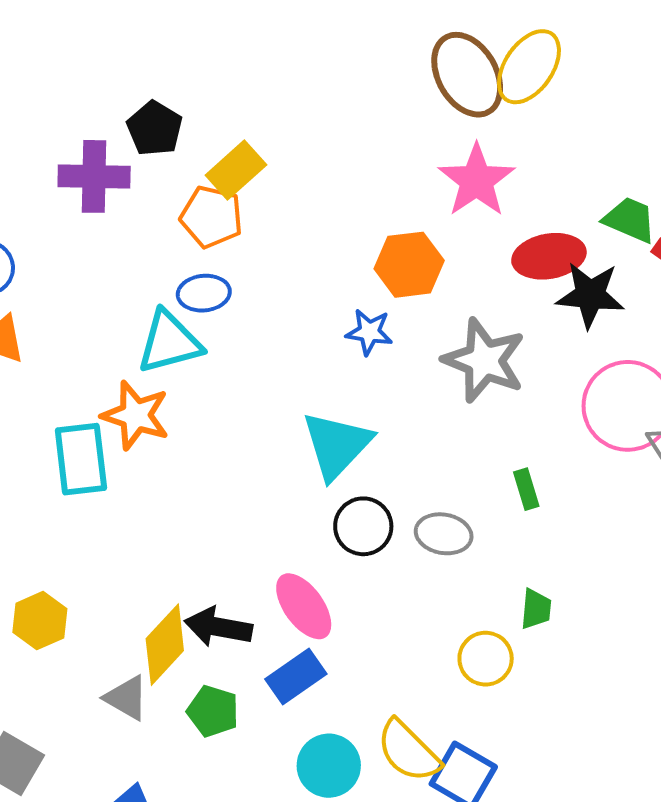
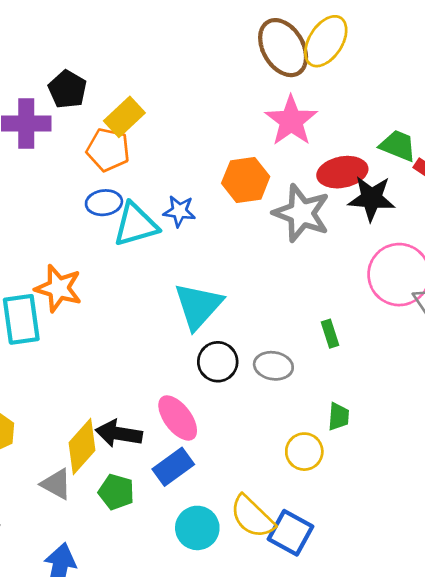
blue star: (369, 332) -> (179, 211), moved
cyan triangle: (169, 342) -> (136, 225), moved
gray star: (484, 360) -> (301, 213), moved

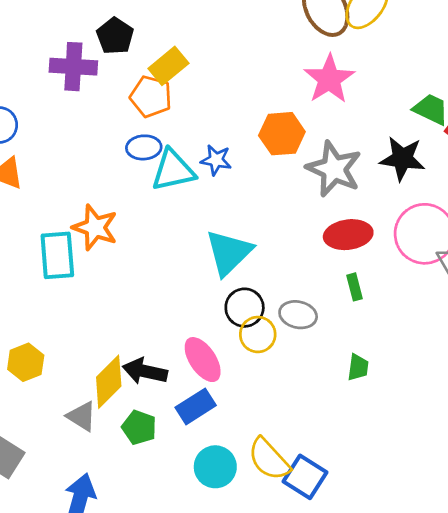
red ellipse: (342, 172) -> (348, 235), moved
yellow circle: (304, 452) -> (258, 334), moved

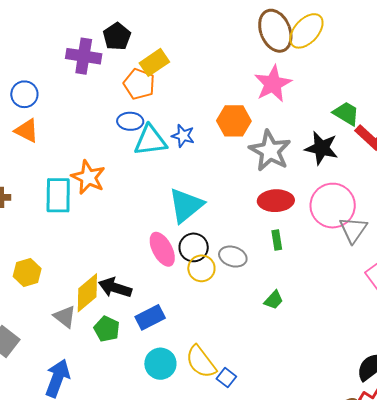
pink ellipse: (203, 360) -> (162, 249), moved
green trapezoid: (358, 367) -> (274, 300), turned 30
blue square: (305, 477) -> (226, 378), size x0.6

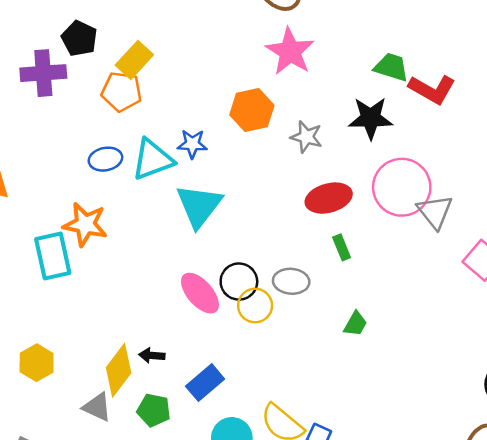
blue ellipse: (130, 121) -> (105, 159), moved
gray star: (270, 151) -> (306, 137), size x0.6
cyan triangle: (186, 205) -> (199, 206), moved
black arrow: (115, 288) -> (152, 356), size x0.6

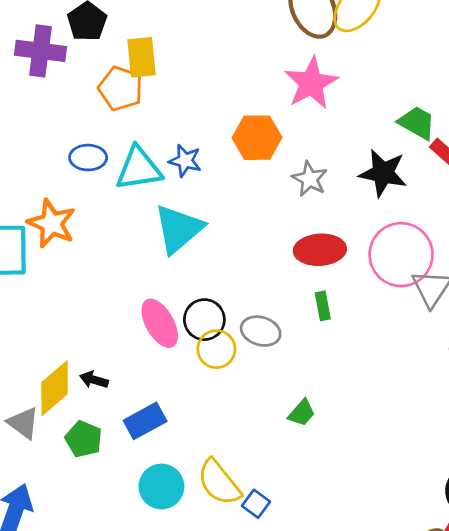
yellow rectangle: (134, 60) -> (142, 57), turned -60
green trapezoid: (355, 324) -> (302, 413), moved

